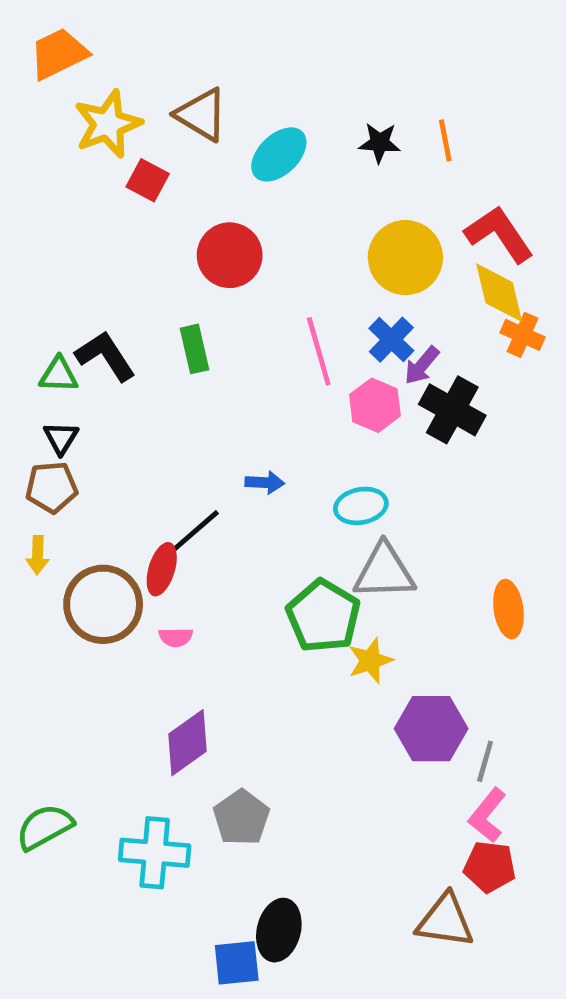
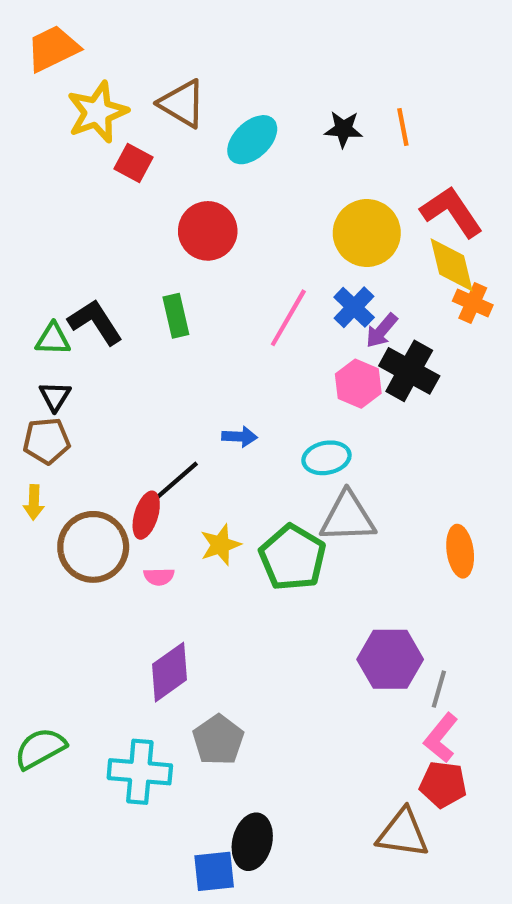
pink line: (319, 351) -> (288, 318), turned 46
pink hexagon: (375, 405) -> (358, 384), moved
yellow star: (370, 661) -> (220, 545), moved

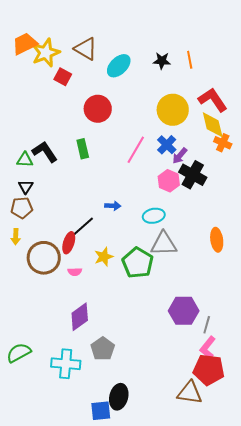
orange trapezoid: (53, 48) -> (25, 44), moved
orange ellipse: (460, 551) -> (217, 240), moved
red pentagon: (443, 784) -> (209, 370), size x1.4

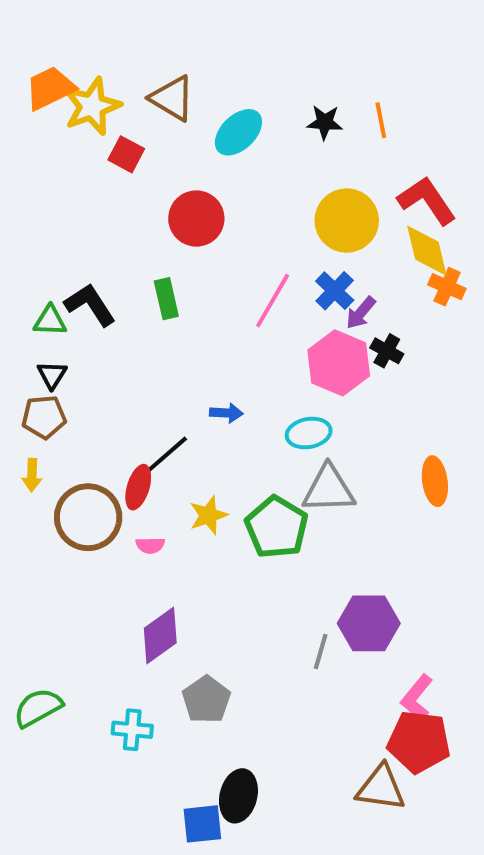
black cross: (193, 175) -> (387, 351), size x0.6
pink hexagon: (169, 181) -> (339, 363), size x1.4
gray line: (207, 325) -> (321, 652), moved
cyan cross: (66, 364) -> (132, 730), size x0.7

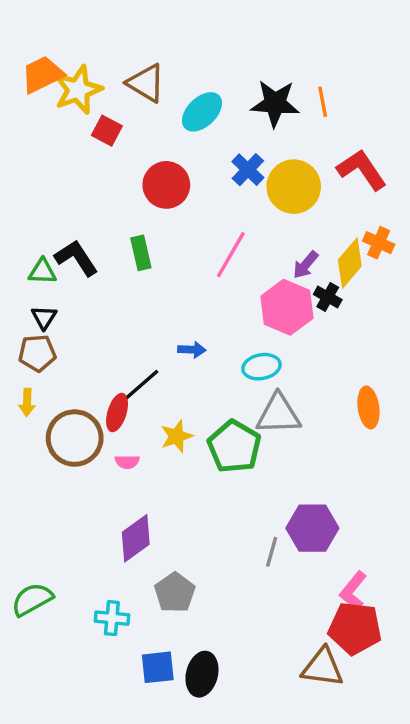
black star: (325, 122) -> (275, 103), size x1.6
yellow diamond: (427, 251) -> (350, 263), moved, turned 54
blue cross: (335, 291) -> (248, 170), moved
blue square: (202, 824) -> (158, 667), moved

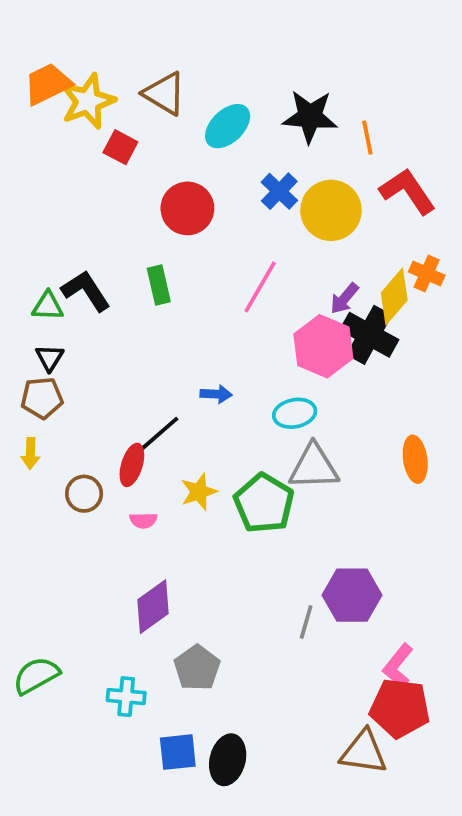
orange line: (323, 102) -> (367, 138), moved
black cross: (328, 297) -> (369, 335), size x1.8
brown circle: (75, 438) -> (84, 494), size x0.6

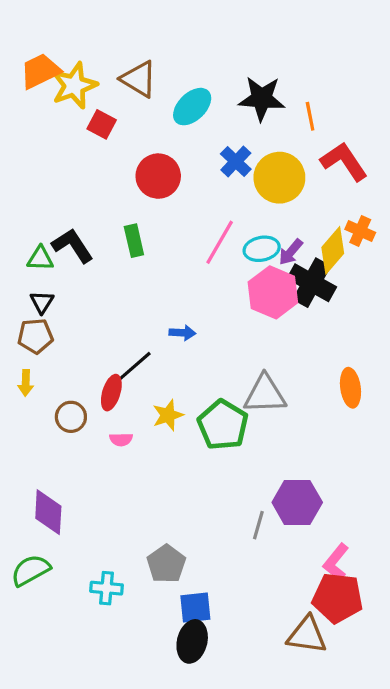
cyan ellipse: (295, 413) -> (262, 249), moved
purple diamond: (153, 607) -> (48, 512), moved, turned -51
blue square: (178, 752) -> (195, 607), moved

